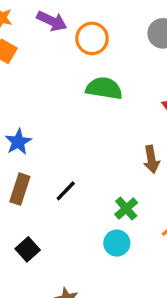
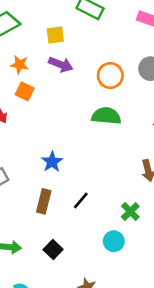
orange circle: (92, 38) -> (110, 76), moved
blue star: (18, 142) -> (52, 162), moved
cyan circle: (117, 243) -> (114, 241), moved

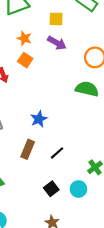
black square: (53, 250) -> (51, 189), moved

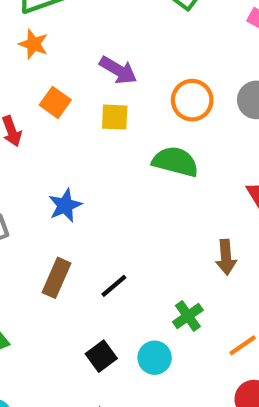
yellow square: (56, 19) -> (115, 117), moved
orange star: (24, 38) -> (33, 44), moved
blue star: (39, 119) -> (65, 205), moved

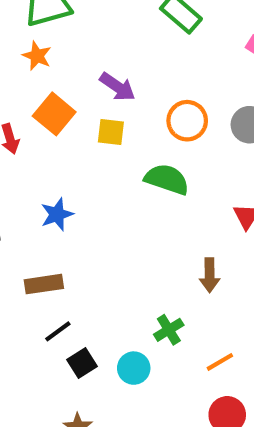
orange square: (55, 102) -> (54, 114), size x1.4
brown rectangle: (56, 278) -> (44, 284), turned 54
black line: (114, 286) -> (58, 331), moved

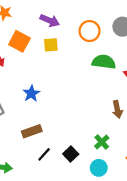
green semicircle: (167, 179) -> (104, 62), moved
black square: (82, 363) -> (71, 154), moved
cyan circle: (134, 368) -> (99, 168), moved

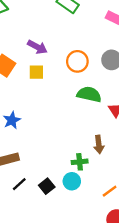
green cross: (102, 142) -> (80, 162), moved, turned 32
cyan circle: (99, 168) -> (72, 181), moved

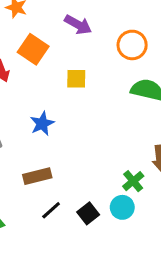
yellow square: (36, 72) -> (76, 79), moved
green cross: (80, 162) -> (133, 181), turned -35

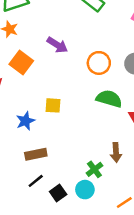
yellow square: (76, 79) -> (53, 105), moved
brown rectangle: (37, 176) -> (36, 154), moved
black line: (51, 210) -> (36, 181), moved

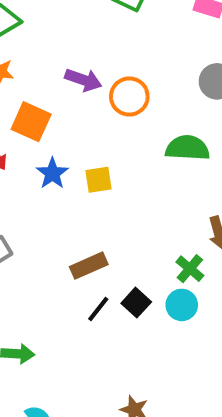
orange circle: (99, 63) -> (129, 97), moved
blue star: (25, 121) -> (52, 173), moved
black square: (58, 193) -> (136, 303), moved

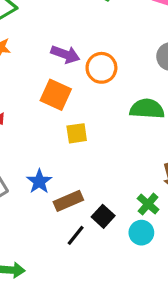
orange square: (31, 122) -> (56, 95), moved
blue star: (52, 173) -> (39, 181), moved
black square: (136, 303) -> (103, 216), moved

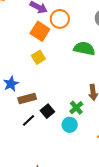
orange square: (56, 95) -> (40, 31), moved
yellow square: (77, 133) -> (38, 57), turned -32

